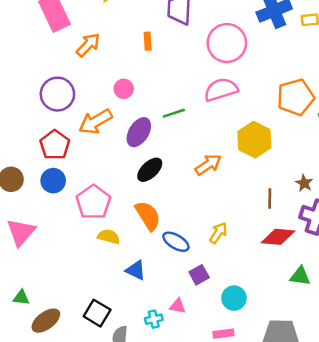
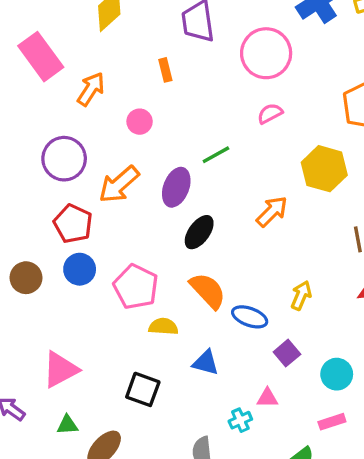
pink circle: (124, 89) -> (140, 122), moved
pink semicircle: (221, 90) -> (270, 114), size x0.6
pink triangle: (21, 232) -> (60, 370), moved, turned 32
black square: (97, 313) -> (143, 389), moved

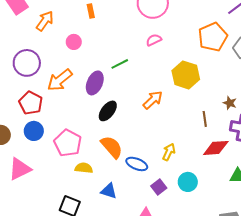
pink triangle: (60, 370) -> (20, 169), moved
cyan circle: (337, 374) -> (188, 182), moved

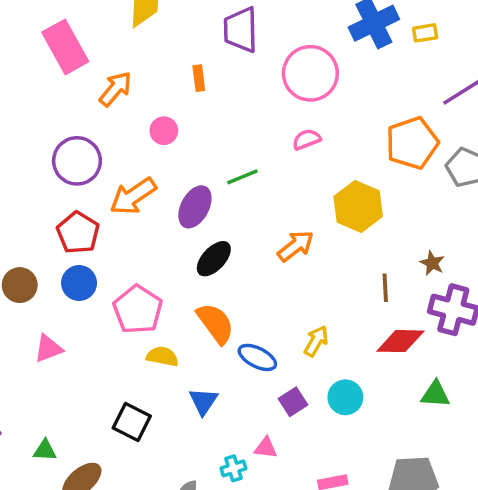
pink triangle: (20, 169) -> (48, 349), size x0.7
blue triangle: (109, 191) -> (203, 401), turned 42

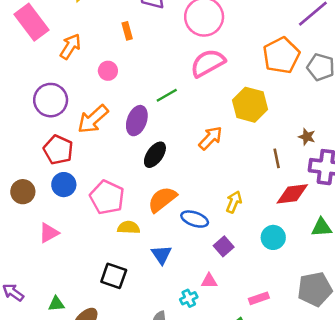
pink semicircle: (307, 139) -> (208, 63), size x1.8
orange semicircle: (215, 323) -> (162, 199), turned -84
cyan circle: (345, 397) -> (273, 237), moved

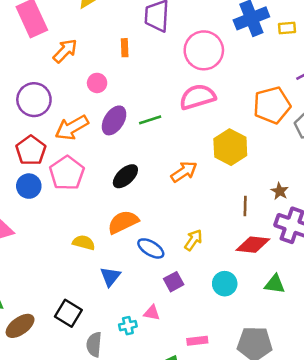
purple ellipse: (137, 121) -> (114, 120), moved
pink pentagon: (107, 197) -> (67, 173), moved
black square: (114, 276) -> (68, 313), moved

